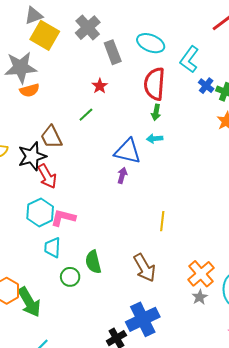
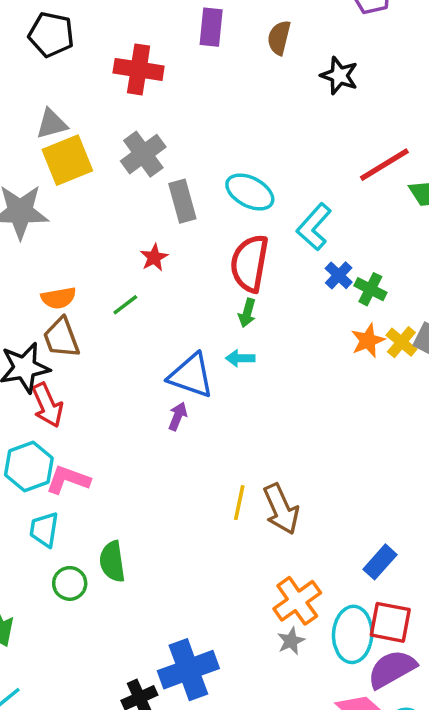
yellow square: (45, 35) -> (67, 160), turned 32
orange semicircle: (30, 90) -> (59, 298), moved
brown arrow: (145, 268) -> (281, 509), moved

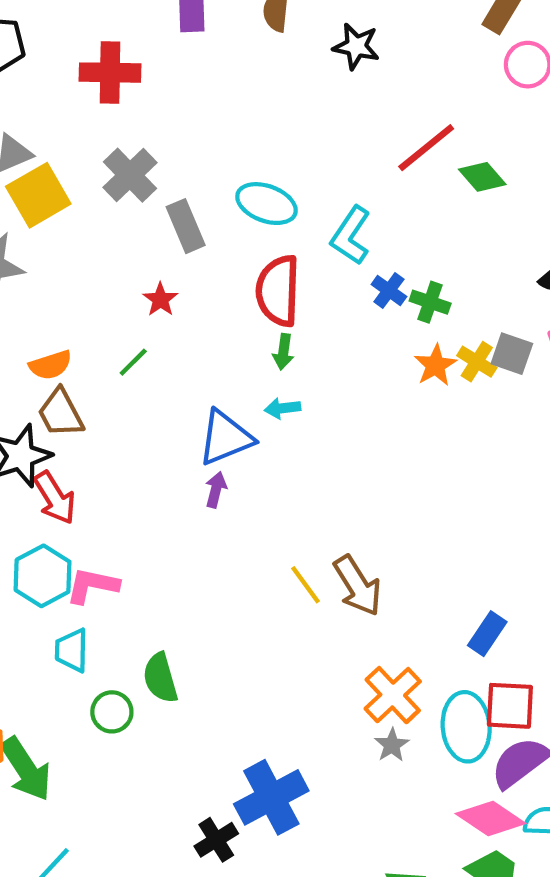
blue triangle: (191, 376) -> (225, 438), turned -33
yellow line: (239, 503) -> (305, 585), turned -40

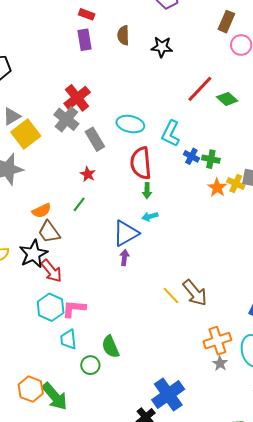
red cross: (110, 73) -> (77, 98), moved, turned -32
orange cross: (393, 695) -> (217, 341), turned 32

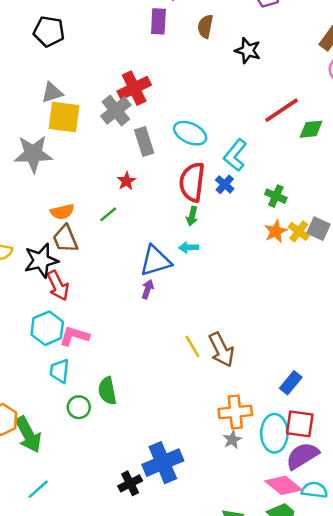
green diamond: (227, 99) -> (311, 129), turned -60
yellow square: (26, 134) -> (64, 117), turned 32
blue cross: (191, 156) -> (225, 184), moved

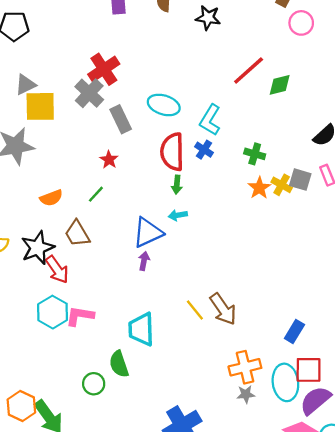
brown trapezoid: (65, 239) -> (77, 234), moved
cyan trapezoid: (60, 371) -> (141, 329), moved, size x1.4
gray star: (232, 440) -> (246, 394), turned 30

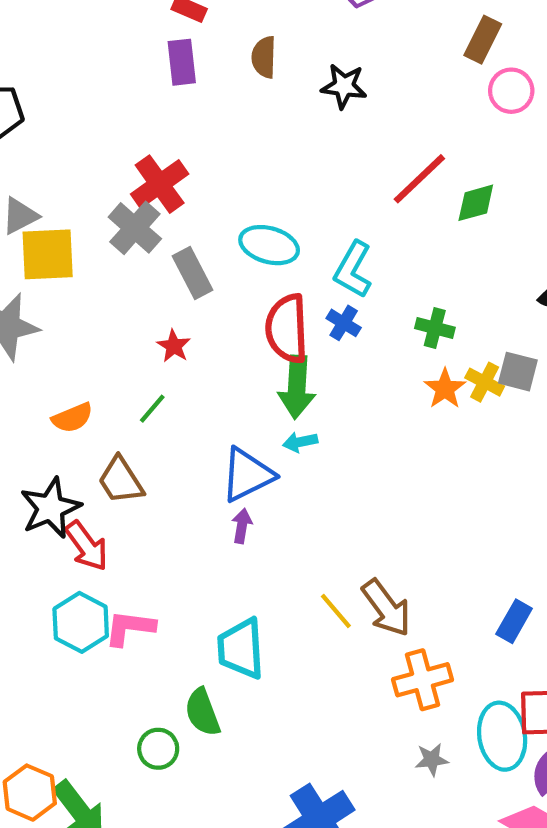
green arrow: (177, 185) -> (297, 387), size x1.8
blue rectangle: (294, 332) -> (514, 621), moved
orange cross: (245, 367) -> (423, 680), moved

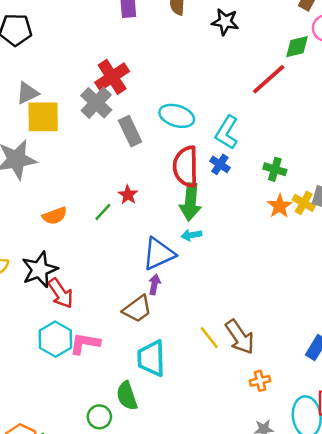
green diamond: (476, 203) -> (297, 47), moved
red star: (174, 346) -> (128, 195), moved
brown trapezoid: (121, 480) -> (137, 309), moved, turned -96
orange cross: (423, 680) -> (260, 381), size x0.6

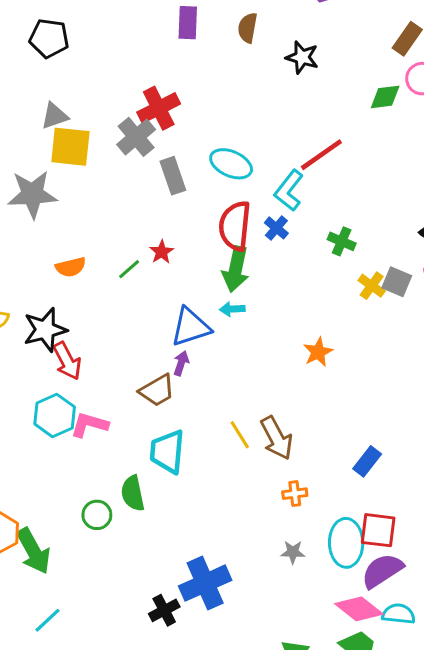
red line: (269, 79) -> (321, 155), moved
orange star: (280, 206) -> (318, 352), moved

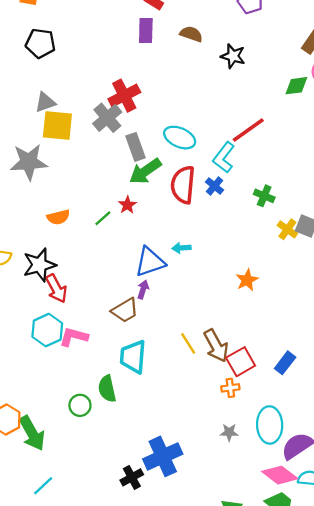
brown semicircle: (248, 28) -> (191, 34), turned 100
green arrow: (236, 269) -> (145, 171), moved, turned 44
red square: (378, 530) -> (241, 362), moved, turned -36

